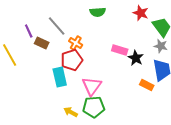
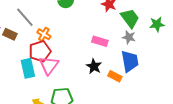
pink rectangle: (120, 50) -> (100, 41), moved
black star: (136, 58) -> (94, 66), moved
pink triangle: (92, 86) -> (49, 65), moved

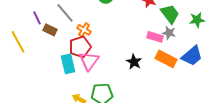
pink rectangle: (100, 41) -> (155, 37), moved
blue trapezoid: (130, 61) -> (192, 56), moved, turned 60
orange rectangle: (115, 76) -> (166, 59), moved, size x1.5

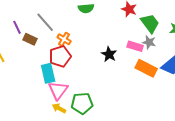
pink triangle: (89, 61) -> (58, 90), moved
black star: (134, 62) -> (109, 54), moved

